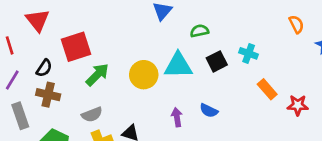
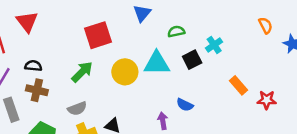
red square: (76, 47) -> (98, 35), moved
cyan cross: (249, 53) -> (214, 45), moved, turned 35
black semicircle: (44, 68) -> (33, 66), turned -119
purple arrow: (177, 117) -> (163, 121), moved

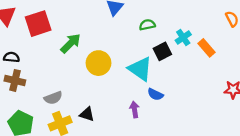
red square: (98, 35) -> (38, 24), moved
cyan triangle: (157, 63) -> (140, 69), moved, turned 36
green arrow: (82, 72) -> (71, 43), moved
orange rectangle: (239, 85) -> (206, 48), moved

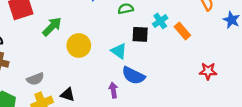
black square: (162, 51) -> (140, 34), turned 30
cyan triangle: (140, 69) -> (119, 51), size x0.7
blue semicircle: (155, 94) -> (133, 76), size x1.5

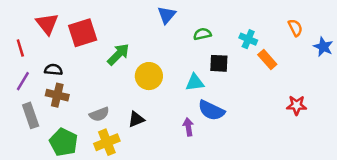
cyan cross: (160, 21) -> (248, 39), moved, turned -32
cyan triangle: (119, 51) -> (195, 82), turned -42
black triangle: (68, 95) -> (136, 119), moved, turned -40

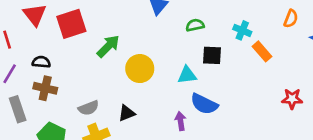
orange semicircle: (295, 28) -> (291, 19), turned 48

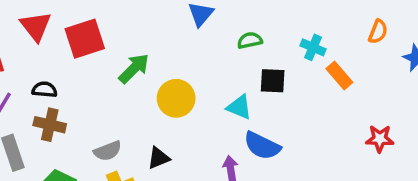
cyan triangle: (187, 75) -> (239, 107), turned 30

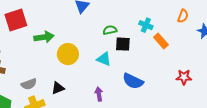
green semicircle: (250, 40) -> (110, 30), moved
green arrow: (134, 68) -> (44, 37), turned 36
blue semicircle: (262, 146) -> (133, 81), moved

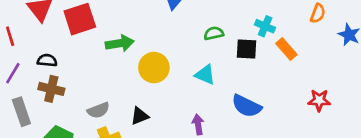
black square: (123, 44) -> (247, 49), moved

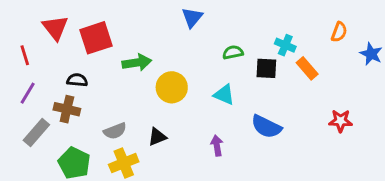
black semicircle: (47, 60) -> (77, 80), moved
gray rectangle: (21, 112) -> (36, 132), turned 60

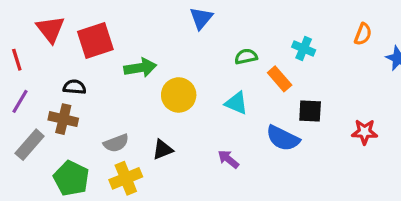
black square: (266, 68) -> (310, 111), moved
orange rectangle: (307, 68) -> (280, 79), moved
purple arrow: (217, 146) -> (228, 159), turned -42

